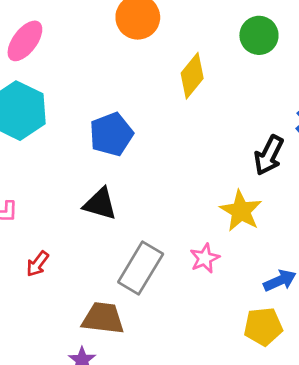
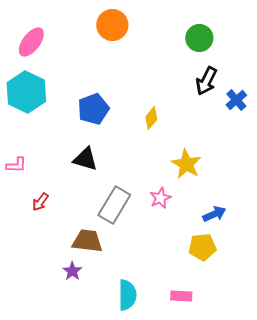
yellow diamond: (192, 76) -> (151, 118), moved, size x0.7
black arrow: (269, 155) -> (206, 81), moved

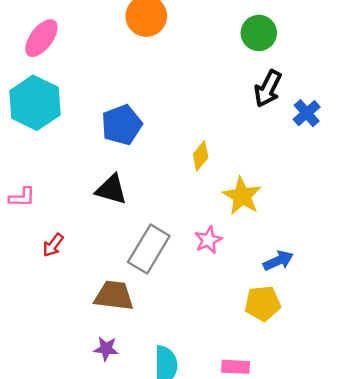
yellow diamond: (151, 118) -> (201, 156), moved
purple star: (72, 271) -> (106, 349), moved, turned -30

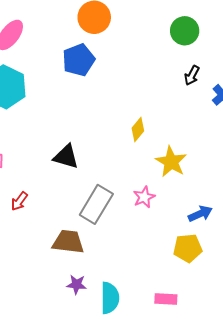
black arrow: (268, 89) -> (192, 75), size x0.7
blue pentagon: (122, 125) -> (79, 60), moved
purple star: (106, 349) -> (77, 284), moved

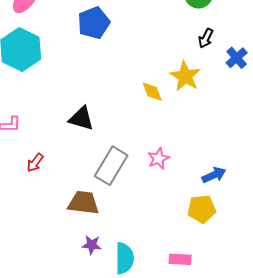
yellow diamond: (138, 130) -> (152, 92), turned -60
yellow star: (171, 162) -> (185, 76), moved

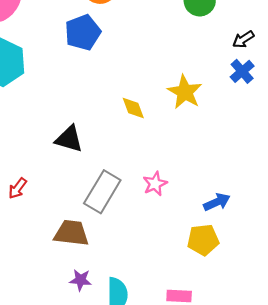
black arrow: (206, 38) -> (243, 39), moved, turned 30
yellow diamond: (152, 92) -> (133, 108), moved

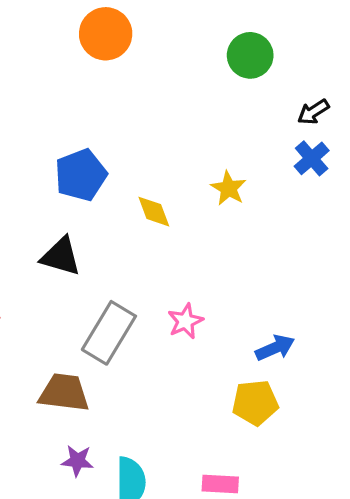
blue pentagon: (83, 32) -> (81, 175), moved
yellow star: (185, 92) -> (229, 188), size x0.7

